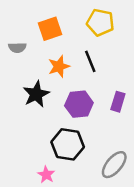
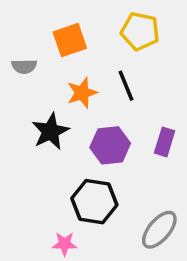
pink star: (46, 175) -> (65, 244), turned -30

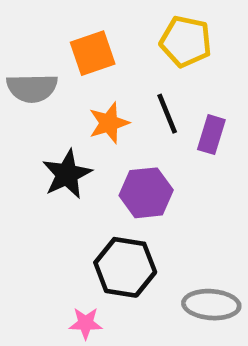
gray semicircle: (24, 66) -> (32, 88), size x1.5
purple rectangle: (165, 142) -> (211, 135), moved
gray ellipse: (159, 230) -> (211, 305), turned 54

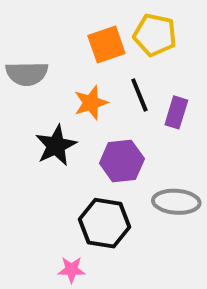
orange square: (93, 53) -> (106, 45), moved
gray ellipse: (211, 305) -> (176, 202), moved

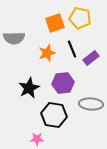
purple rectangle: (176, 112) -> (91, 58), turned 35
black star: (56, 145) -> (29, 88), moved

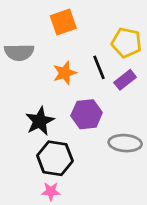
yellow pentagon: (80, 18) -> (126, 43), moved
orange square: (55, 23) -> (63, 22), moved
black hexagon: (54, 115) -> (55, 158), moved

